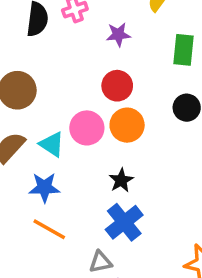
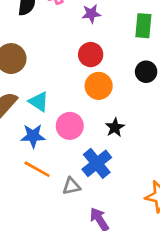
pink circle: (87, 128) -> (70, 126), moved
black star: (121, 180) -> (115, 127), moved
gray triangle: (101, 262) -> (71, 186), moved

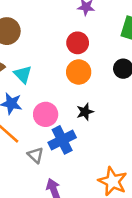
pink circle: (70, 126) -> (46, 114), moved
gray triangle: (71, 186) -> (35, 155), turned 42

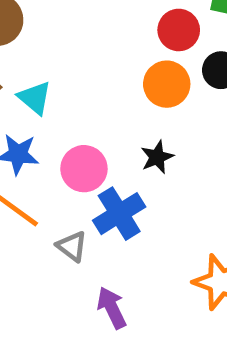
red circle: (78, 43) -> (179, 30), moved
orange circle: (79, 72) -> (167, 84), moved

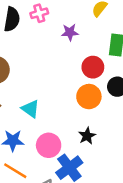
cyan triangle: (35, 98) -> (30, 109), moved

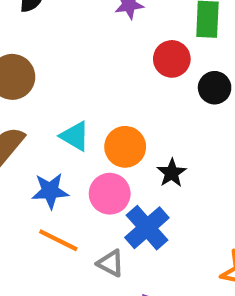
orange circle: (89, 97) -> (125, 147), moved

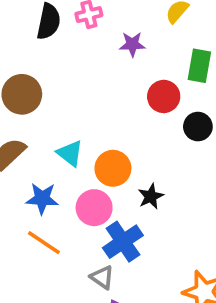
gray triangle: (111, 263) -> (102, 277), moved

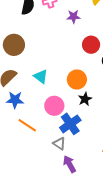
orange circle: (113, 168) -> (77, 80), moved
blue star: (42, 199) -> (15, 100), moved

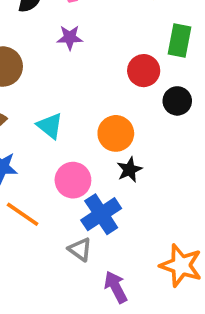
purple star: (73, 17) -> (70, 38), moved
purple arrow: (69, 164) -> (116, 287), moved

